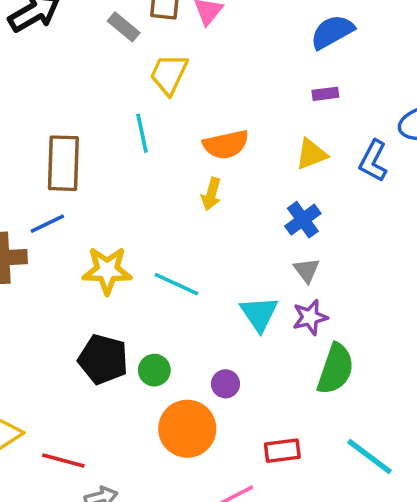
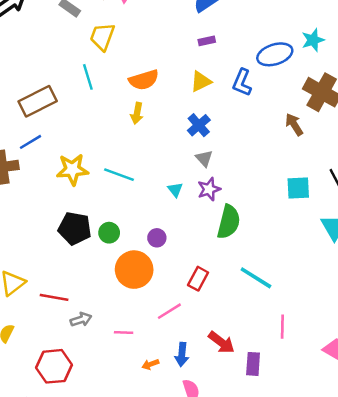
brown rectangle: (63, 163) -> (38, 101), turned 66
cyan triangle: (259, 314) -> (175, 190), size x0.6
red rectangle: (282, 451) -> (198, 279), turned -50

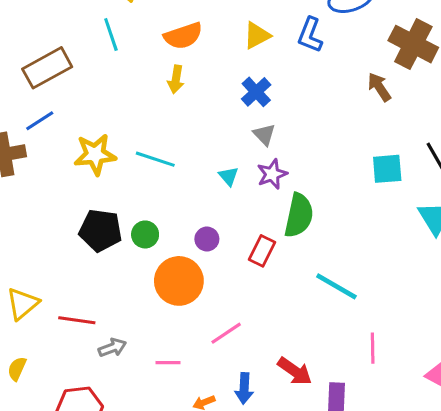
red rectangle: (198, 279) -> (262, 251), moved

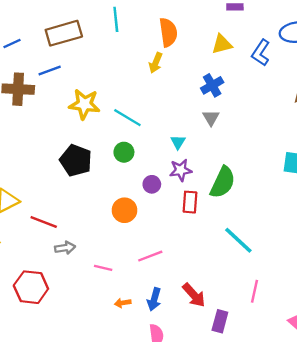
orange semicircle: (183, 36) -> (168, 32), turned -92
purple star: (272, 174) -> (181, 170), moved
green circle: (145, 234) -> (124, 152), moved
red rectangle: (262, 251) -> (190, 202), turned -35
orange circle: (179, 281) -> (124, 210), size x0.7

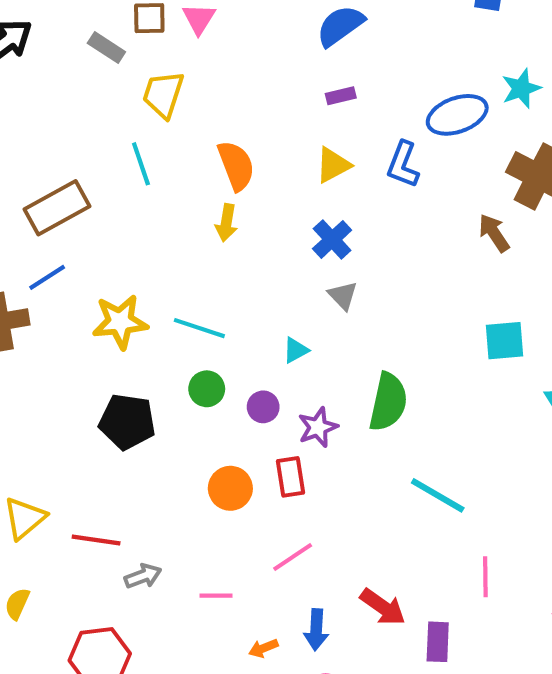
cyan triangle: (178, 142) -> (296, 350), turned 42
purple star: (181, 170) -> (318, 427), moved
purple circle: (152, 184) -> (263, 407), moved
red rectangle: (190, 202) -> (290, 477), moved

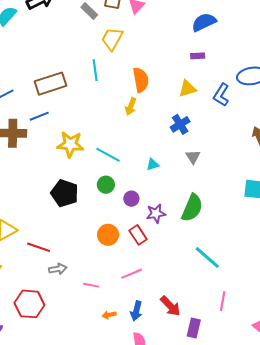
gray triangle: (343, 296) -> (193, 157), moved
cyan triangle: (296, 350) -> (153, 164), moved
red rectangle: (290, 477) -> (138, 235), turned -36

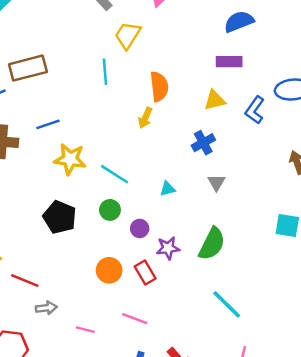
purple rectangle: (198, 56) -> (229, 62), size x1.5
brown rectangle: (51, 84) -> (28, 68), moved
blue line: (39, 116) -> (48, 124), moved
pink line: (132, 274) -> (135, 319), turned 40

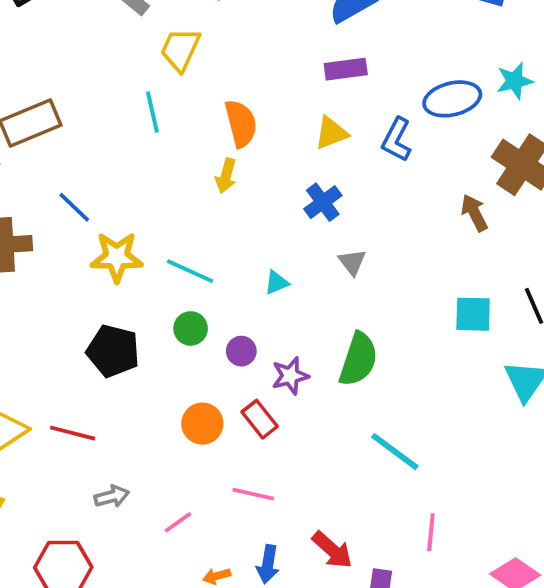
blue line: (48, 124) -> (74, 207), turned 70
red line: (25, 280) -> (73, 433), moved
pink line: (85, 330) -> (178, 522), turned -42

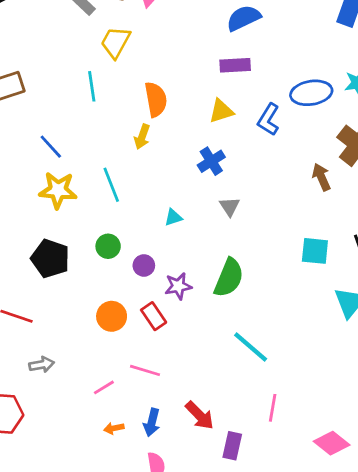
blue line: (74, 207) -> (51, 147), moved
cyan line: (190, 271) -> (111, 185), moved, turned 40
pink line: (178, 522) -> (104, 387), moved

